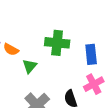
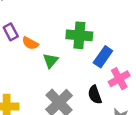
blue rectangle: (91, 54) -> (103, 57), moved, turned 42

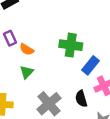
green triangle: (51, 61) -> (27, 72), moved

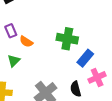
green triangle: (27, 72) -> (14, 61), moved

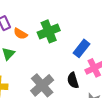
green cross: (67, 39) -> (49, 31), moved, turned -30

